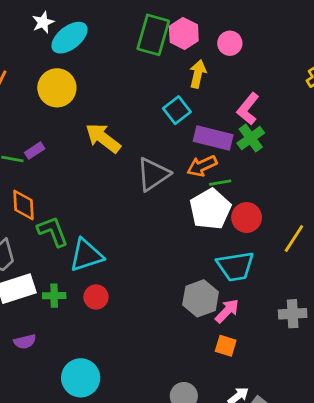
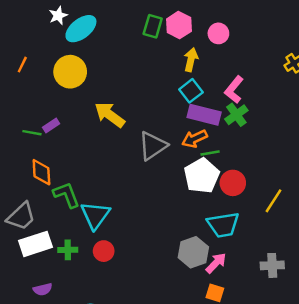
green rectangle: (153, 35) -> (153, 26), size x0.7
cyan square: (177, 110) -> (191, 91), moved
cyan triangle: (86, 255) -> (95, 215), turned -36

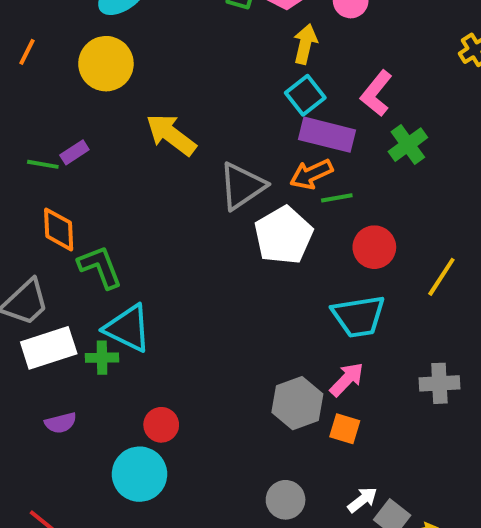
green cross: (236, 115) -> (408, 145), moved
white pentagon: (202, 176) -> (284, 235), moved
cyan triangle: (95, 215) -> (128, 328), moved, turned -40
red circle: (104, 251) -> (161, 425), moved
gray hexagon: (193, 252) -> (297, 403), moved

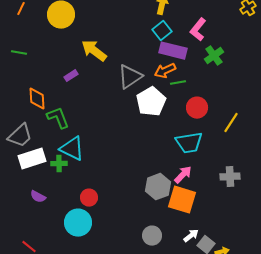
purple rectangle: (74, 152) -> (71, 76), moved
green line: (43, 164) -> (19, 53), moved
purple semicircle: (61, 423) -> (38, 197), turned 42
orange square: (345, 429) -> (182, 200), size x1.8

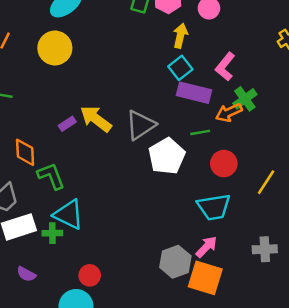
yellow arrow: (94, 51) -> (96, 119), moved
orange arrow: (165, 71) -> (229, 113), moved

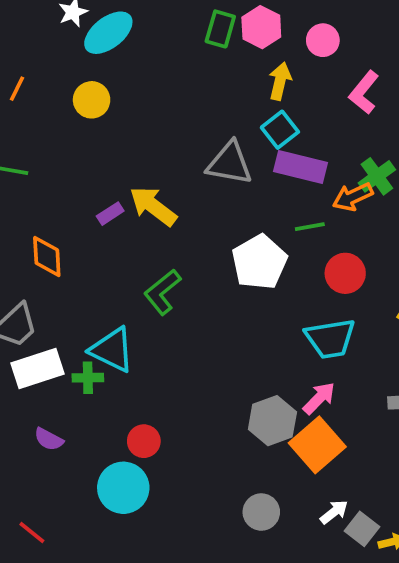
yellow circle: (55, 48) -> (92, 100), size x0.7
pink L-shape: (225, 67) -> (364, 92), moved
gray triangle: (141, 125) -> (230, 163), moved, turned 44
green L-shape: (51, 176) -> (162, 292), moved, turned -108
orange square: (205, 278) -> (317, 445), turned 32

